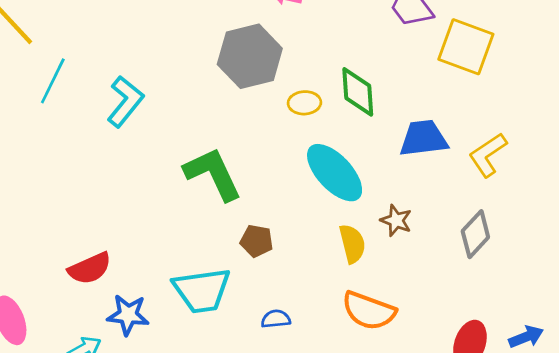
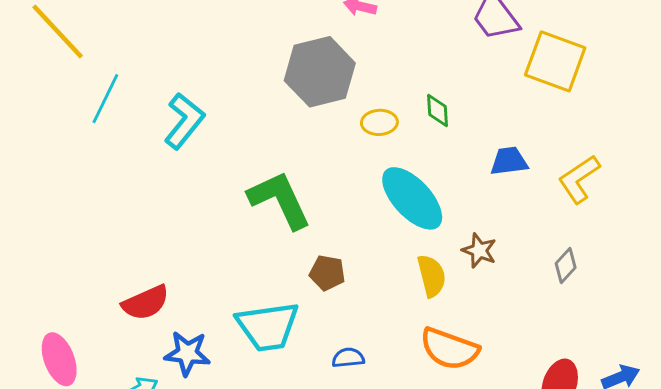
green diamond: (358, 92) -> (438, 111), size x0.6
blue trapezoid: (423, 138) -> (509, 161), size x0.7
gray diamond: (475, 234) -> (566, 265), size x0.7

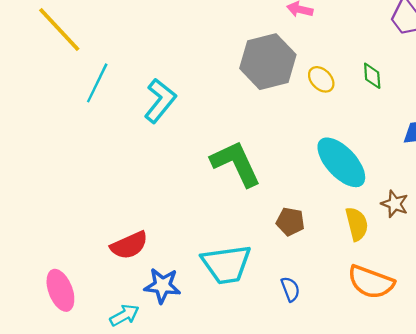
green diamond: (438, 111) -> (372, 76), moved
yellow ellipse: (379, 122) -> (321, 79), moved, turned 48
brown pentagon: (327, 273) -> (290, 222), moved
blue semicircle: (348, 358) -> (290, 289), turned 75

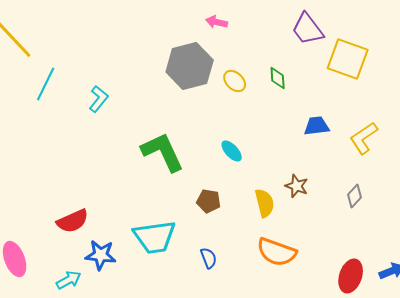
cyan L-shape: (160, 101) -> (99, 99), size x0.7
cyan ellipse: (341, 162) -> (232, 151), moved, size x0.5

